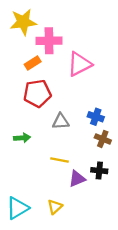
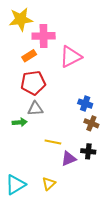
gray triangle: (61, 121) -> (35, 109), moved

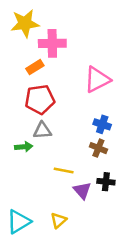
pink triangle: (71, 57) -> (97, 80), moved
brown cross: (91, 123) -> (98, 148), moved
purple triangle: (69, 159) -> (82, 190), turned -49

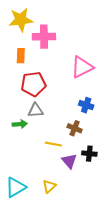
orange rectangle: (35, 67) -> (21, 56), moved, turned -56
brown cross: (98, 148) -> (75, 128), moved

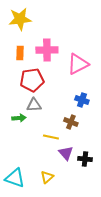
pink cross: (44, 37) -> (47, 50), moved
black cross: (89, 154) -> (85, 159), moved
cyan triangle: (16, 187) -> (15, 178), turned 50

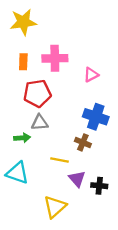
pink triangle: (78, 64) -> (91, 75), size x0.6
blue cross: (82, 100) -> (96, 117), size x1.5
yellow triangle: (47, 177) -> (55, 207), size x1.5
cyan triangle: (15, 178) -> (17, 173), moved

